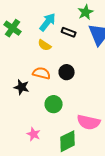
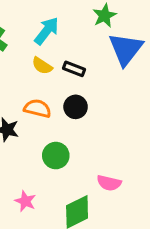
black rectangle: (69, 32) -> (74, 69), moved
pink semicircle: (89, 122) -> (109, 183), size x0.7

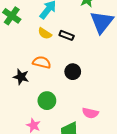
black circle: (76, 107) -> (73, 72), moved
green circle: (56, 156) -> (47, 101), moved

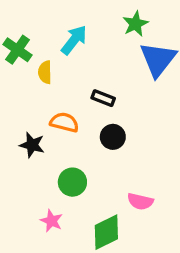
yellow semicircle: (45, 33) -> (45, 72), moved, turned 56
black rectangle: (67, 35) -> (103, 98), moved

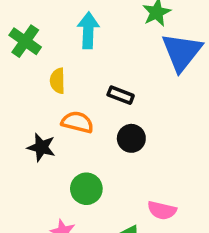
cyan arrow: (74, 40) -> (88, 30), turned -36
yellow semicircle: (45, 72) -> (58, 81), moved

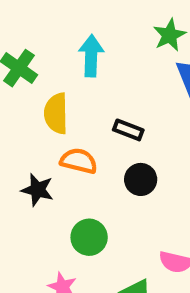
yellow semicircle: (58, 81) -> (56, 113), size x1.4

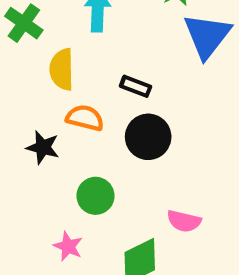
black circle: (141, 179) -> (148, 137), size x1.4

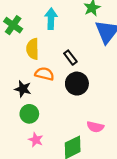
black rectangle: (136, 86) -> (70, 58), turned 32
green circle: (95, 196) -> (29, 114), moved

